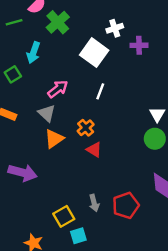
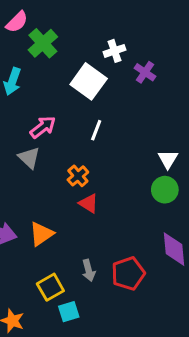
purple cross: (139, 45) -> (145, 72), turned 35
orange triangle: (54, 139) -> (41, 234), moved

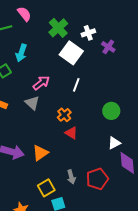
pink semicircle: (17, 22) -> (24, 14), turned -84
green cross: (43, 43) -> (58, 28), moved
white triangle: (168, 159) -> (114, 143), moved, turned 32
green circle: (165, 190) -> (111, 111), moved

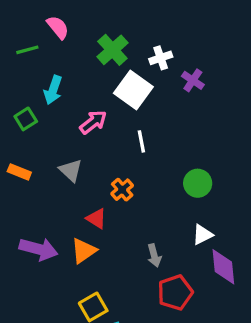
pink arrow: (41, 83) -> (93, 122), moved
white line: (76, 85) -> (141, 141), turned -32
red triangle: (71, 133) -> (96, 219), moved
gray arrow: (71, 177) -> (154, 256), moved

